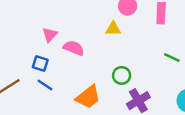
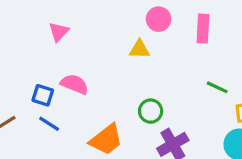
pink triangle: (50, 35) -> (59, 32), moved
pink semicircle: (74, 48) -> (74, 84), moved

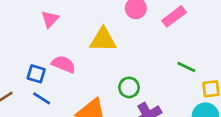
pink rectangle: (203, 29) -> (174, 16), turned 50
yellow triangle: (140, 49) -> (103, 40), moved, size x1.5

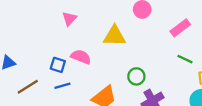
pink rectangle: (174, 16) -> (180, 28), moved
blue line: (42, 98) -> (62, 86), turned -49

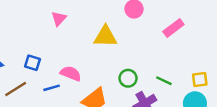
pink semicircle: (81, 57) -> (71, 73), moved
green line: (185, 59) -> (164, 81), moved
blue square: (58, 65) -> (32, 63), moved

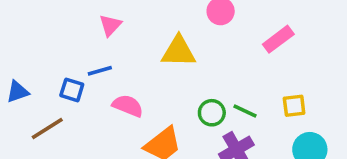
yellow square: (200, 79) -> (294, 106), moved
green line: (164, 81) -> (245, 111), moved
blue line: (52, 88) -> (100, 71), moved

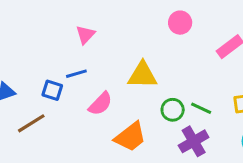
yellow triangle: (179, 51) -> (142, 75), moved
pink semicircle: (128, 106) -> (100, 104), turned 112

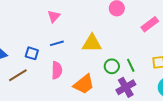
blue line: (76, 74) -> (57, 43), moved
pink semicircle: (100, 104) -> (57, 70), moved, turned -42
green line: (201, 108) -> (131, 65), turned 40

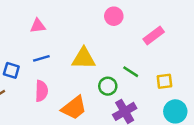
pink triangle: (54, 16) -> (38, 26), turned 40
green line: (131, 65) -> (131, 72), moved, turned -32

